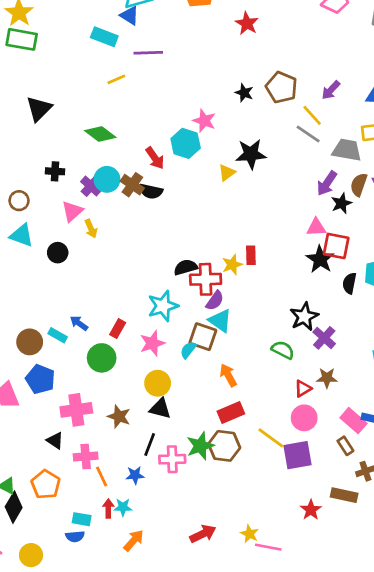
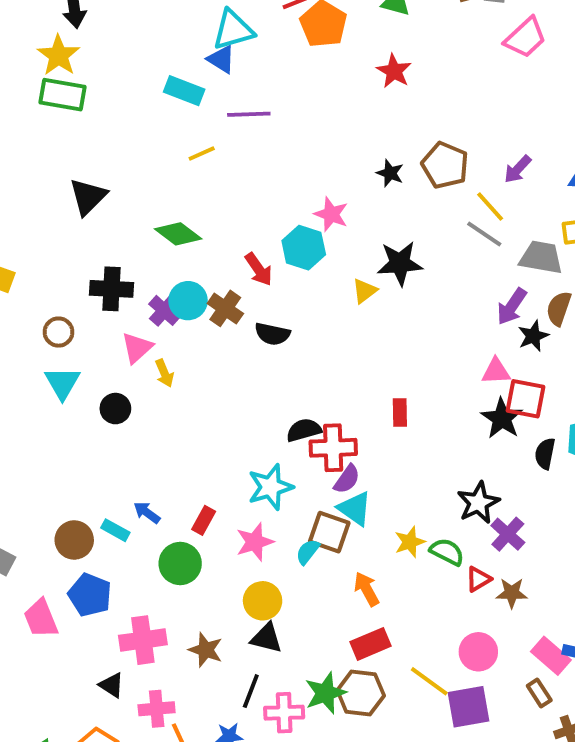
black cross: (55, 171) -> (111, 289), size x1.5
black semicircle: (151, 191) -> (272, 334), moved
cyan triangle: (22, 235) -> (62, 383), turned 40
yellow star: (232, 265) -> (410, 542), moved
red triangle: (303, 389) -> (478, 579), moved

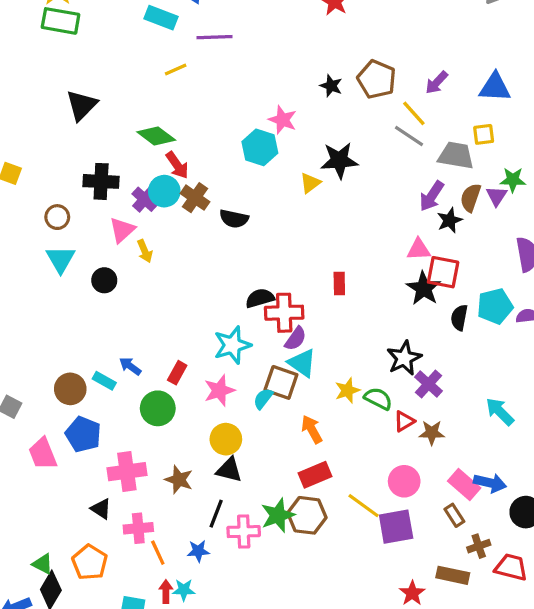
red arrow: (259, 269) -> (177, 165), moved

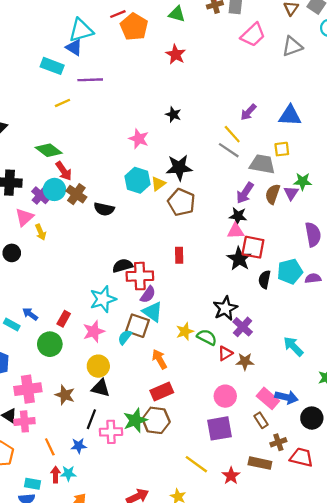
brown pentagon: (377, 79) -> (181, 202), moved
cyan hexagon: (260, 147) -> (138, 180), moved
black star: (450, 220) -> (238, 216), moved, turned 30
yellow line: (364, 506) -> (196, 464), moved
pink cross: (138, 528) -> (24, 421), moved

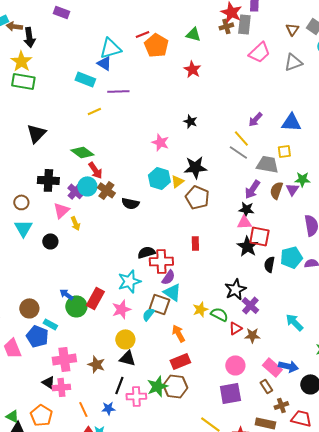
red rectangle: (64, 319) -> (95, 298), size x1.5
cyan rectangle: (12, 325) -> (50, 324), moved
green circle: (50, 344) -> (76, 306), moved

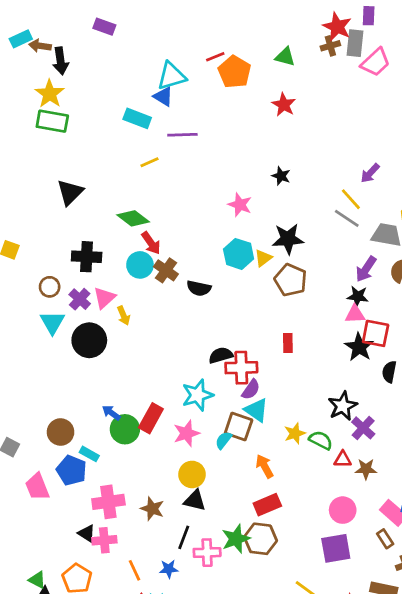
pink trapezoid: (259, 52) -> (376, 62), moved
purple cross: (75, 191) -> (80, 299), moved
black circle: (50, 241) -> (89, 340), size x1.6
red triangle: (235, 328) -> (343, 459), turned 32

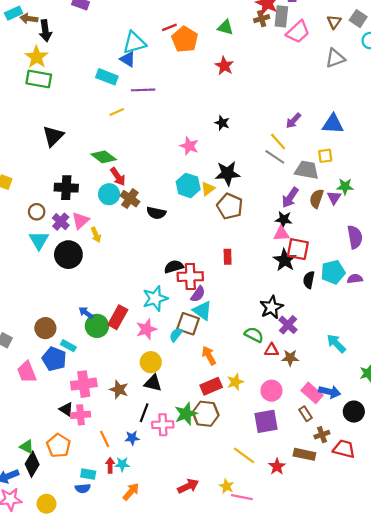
yellow star: (295, 433) -> (235, 382), moved

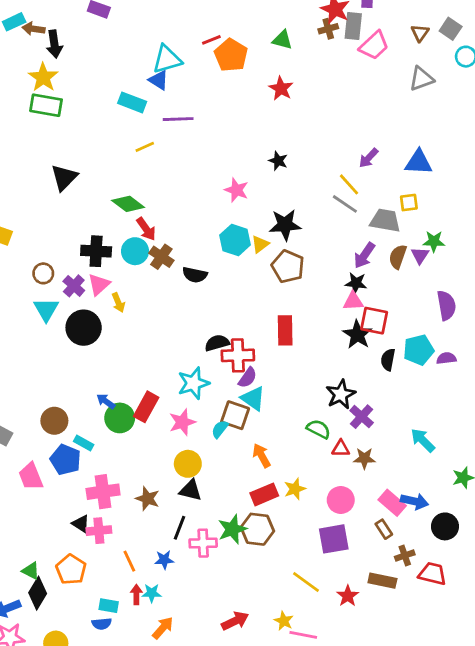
black cross: (66, 188) -> (96, 251), moved
red rectangle: (228, 257) -> (285, 330), size x1.5

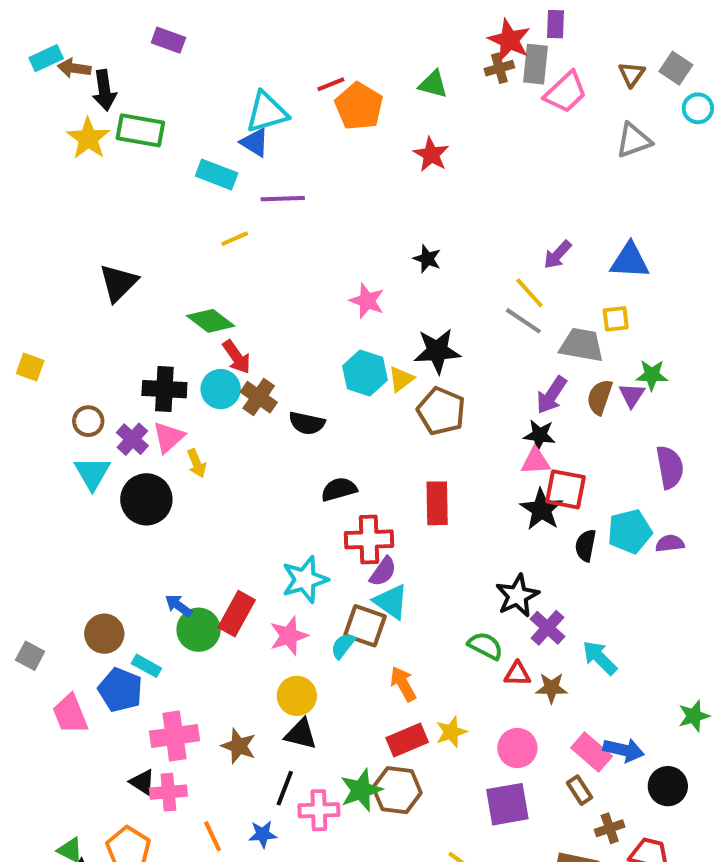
green rectangle: (46, 105) -> (140, 130), moved
black semicircle: (217, 343) -> (339, 489), moved
cyan arrow: (423, 440) -> (600, 658), moved

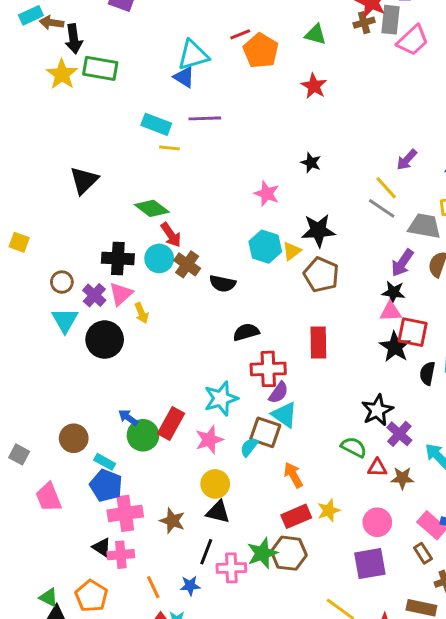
cyan rectangle: (217, 174) -> (156, 124), moved
yellow line: (235, 239) -> (169, 148), turned 30
blue pentagon: (120, 690) -> (106, 485), moved

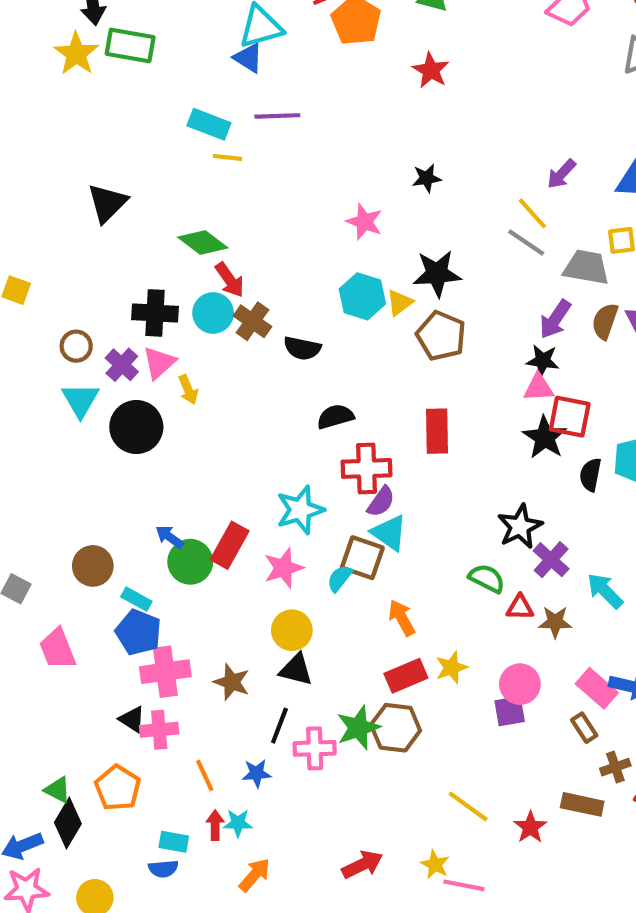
black star: (311, 163) -> (427, 178), turned -30
purple square: (370, 564) -> (510, 711), moved, size x0.7

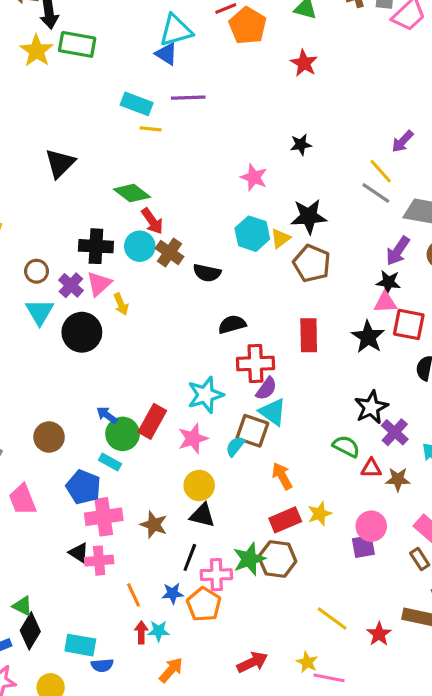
black star: (545, 437) -> (368, 337), moved
cyan rectangle: (136, 599) -> (110, 462), moved
orange pentagon: (118, 788) -> (204, 604), moved
cyan rectangle: (174, 842) -> (80, 645), moved, size x1.4

